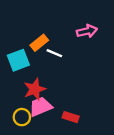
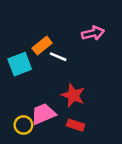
red star: (35, 89) -> (73, 95), moved, turned -30

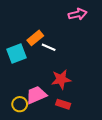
pink arrow: (93, 33) -> (78, 14), moved
red star: (73, 95) -> (61, 79), turned -30

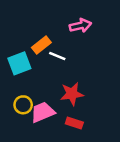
pink arrow: (78, 14) -> (80, 25), moved
yellow circle: (20, 104) -> (23, 105), moved

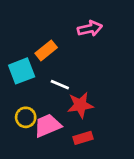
white line: (57, 56) -> (60, 85), moved
red rectangle: (74, 123) -> (83, 138), turned -35

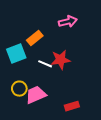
red star: (80, 105) -> (61, 60), moved
red rectangle: (83, 138) -> (72, 106), moved

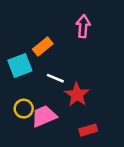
pink arrow: (68, 22) -> (83, 26), turned -72
red star: (61, 60) -> (77, 95), moved, turned -30

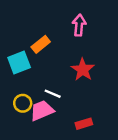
white line: (55, 78) -> (53, 94), moved
red star: (77, 95) -> (83, 70), moved

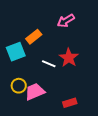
pink arrow: (79, 25) -> (66, 21), turned -126
white line: (53, 94) -> (49, 64), moved

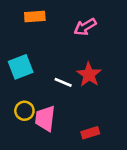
orange rectangle: (34, 37) -> (35, 17), moved, turned 35
pink trapezoid: (35, 92) -> (45, 118), turned -60

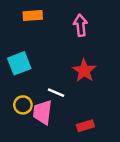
pink arrow: (85, 27) -> (81, 25), turned 115
white line: (63, 82) -> (56, 93), moved

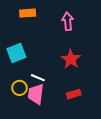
white line: (56, 93) -> (38, 78), moved
red rectangle: (85, 126) -> (74, 94), moved

